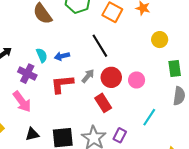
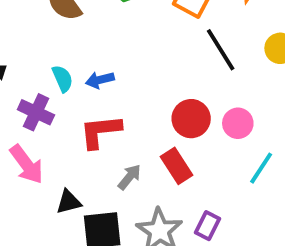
black line: (100, 46) -> (221, 50), moved
gray arrow: (88, 76) -> (129, 177), moved
cyan line: (149, 117) -> (261, 168), moved
black triangle: (32, 134) -> (69, 202), moved

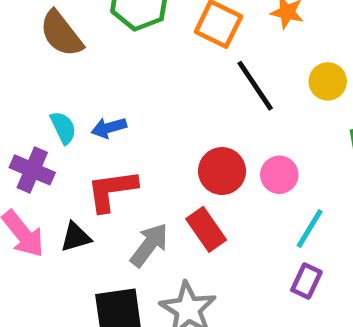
gray arrow: (129, 177) -> (149, 245), size x1.4
black triangle: (69, 202) -> (76, 237), moved
purple rectangle: (207, 226) -> (306, 281), moved

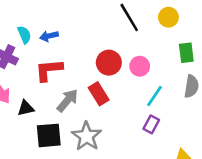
black triangle: (76, 237) -> (26, 108), moved

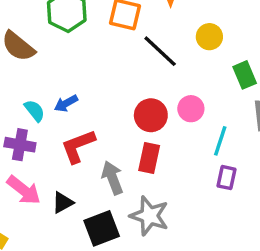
red rectangle: (99, 94) -> (149, 158), turned 60
gray arrow: (67, 100) -> (112, 178), turned -45

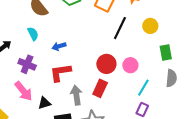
black line: (160, 51) -> (120, 28), turned 60
cyan semicircle: (35, 111) -> (33, 34), moved

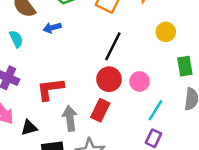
black line: (120, 28) -> (113, 46), moved
blue arrow: (59, 46) -> (52, 28), moved

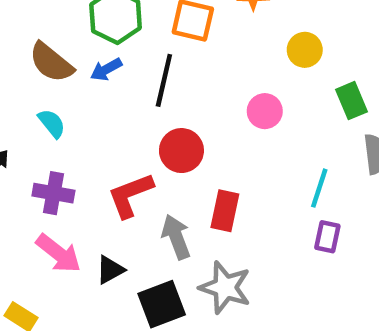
blue arrow: (52, 28) -> (106, 69), moved
black line: (113, 46) -> (164, 80), moved
red circle: (109, 79) -> (181, 151), moved
pink circle: (140, 81) -> (265, 111), moved

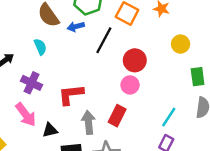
pink circle: (265, 111) -> (130, 85), moved
red circle: (181, 151) -> (135, 60), moved

